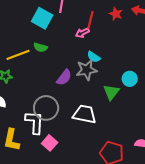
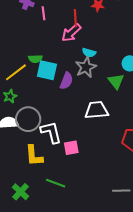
cyan square: (42, 18) -> (47, 70), moved
pink arrow: (82, 33) -> (71, 33), size x1.5
gray circle: (46, 108) -> (28, 119), moved
pink square: (50, 143) -> (71, 148), turned -35

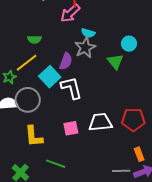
cyan square: (47, 70) -> (50, 77), moved, turned 35
yellow line: (16, 72) -> (27, 63), moved
white trapezoid: (97, 110) -> (100, 122), moved
white L-shape: (51, 132) -> (71, 88), moved

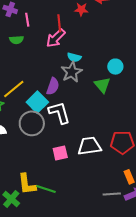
green semicircle: (35, 39) -> (16, 40), moved
gray circle: (28, 100) -> (32, 123), moved
yellow L-shape: (34, 136) -> (27, 184), moved

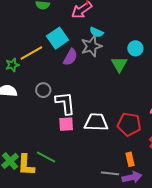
cyan square: (37, 102) -> (57, 38), moved
white L-shape: (59, 113) -> (65, 103), moved
gray circle: (32, 123) -> (43, 90), size x0.6
yellow L-shape: (27, 184) -> (26, 165), moved

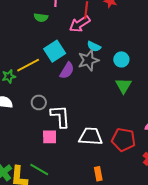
cyan circle: (135, 48) -> (121, 59), moved
green triangle: (119, 64) -> (123, 86), moved
pink square: (66, 124) -> (50, 137), moved
orange rectangle: (130, 159) -> (98, 174), moved

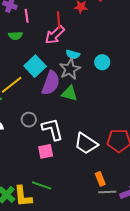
purple semicircle: (67, 71) -> (51, 83), size x1.4
green triangle: (123, 86) -> (69, 93), moved, turned -36
white trapezoid: (91, 136) -> (86, 144), turned -140

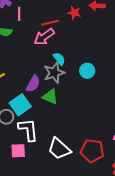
red line: (59, 20) -> (50, 23), turned 72
cyan semicircle: (73, 54) -> (59, 59), turned -152
cyan square: (35, 66) -> (20, 105), moved
purple semicircle: (51, 83) -> (33, 84), size x0.7

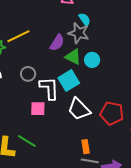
cyan circle: (87, 71) -> (92, 60), moved
gray star: (54, 73) -> (79, 33), turned 30
cyan square: (20, 105) -> (69, 80), moved

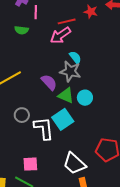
purple semicircle: (57, 43) -> (49, 82), turned -72
pink square: (38, 109) -> (30, 164), moved
white trapezoid: (79, 109) -> (74, 163), moved

